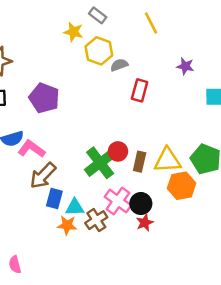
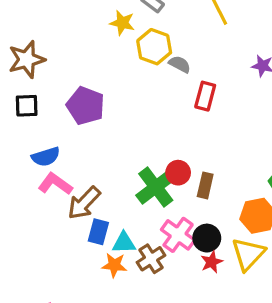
gray semicircle: (119, 65) -> (180, 64), turned 48
pink L-shape: (31, 149) -> (55, 184), moved
yellow triangle: (168, 160) -> (248, 254), moved, turned -44

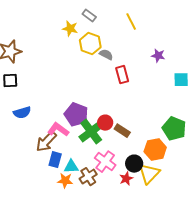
red rectangle: (205, 96) -> (122, 75), turned -30
purple pentagon: (86, 106) -> (76, 115), moved
pink L-shape: (55, 184) -> (58, 130), moved
brown rectangle: (205, 185) -> (122, 131), turned -70
black circle: (207, 238) -> (134, 164), moved

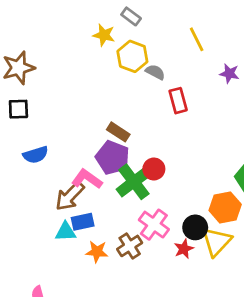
yellow line: (131, 22) -> (197, 39), moved
brown rectangle: (122, 131) -> (118, 132), moved
blue rectangle: (55, 160) -> (83, 222), turned 63
cyan triangle: (71, 167) -> (65, 232), moved

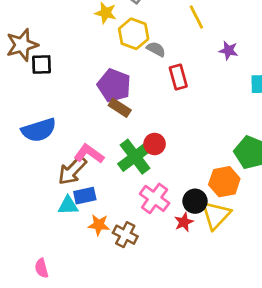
black square: (18, 109) -> (42, 64), moved
blue semicircle: (36, 155) -> (39, 130), size x1.4
purple pentagon: (113, 158) -> (114, 85), moved
brown cross: (130, 246) -> (125, 235), moved, turned -30

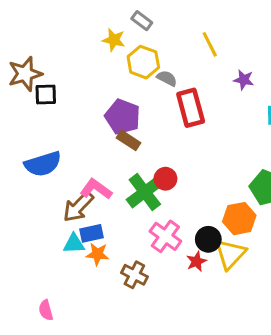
red rectangle: (178, 77) -> (191, 108), size x1.4
orange star: (99, 225) -> (97, 254), moved

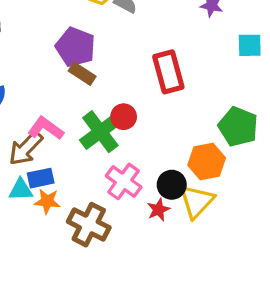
red rectangle: (191, 108) -> (168, 72), moved
brown cross: (134, 275) -> (89, 225), size x1.4

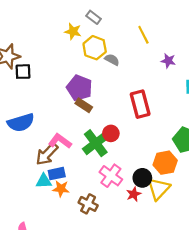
brown cross: (89, 225) -> (88, 204), size x0.7

